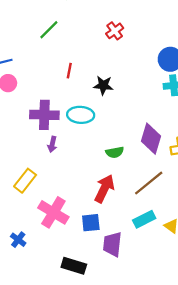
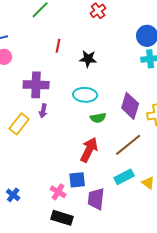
cyan ellipse: (81, 115) -> (85, 95), moved
yellow rectangle: (25, 181) -> (19, 124), moved
pink cross: (53, 212) -> (58, 192), moved, size x0.6

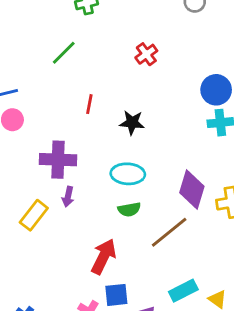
green semicircle: (98, 118) -> (129, 209), moved
brown line: (128, 145) -> (169, 232), moved
red arrow: (89, 150) -> (104, 256), moved

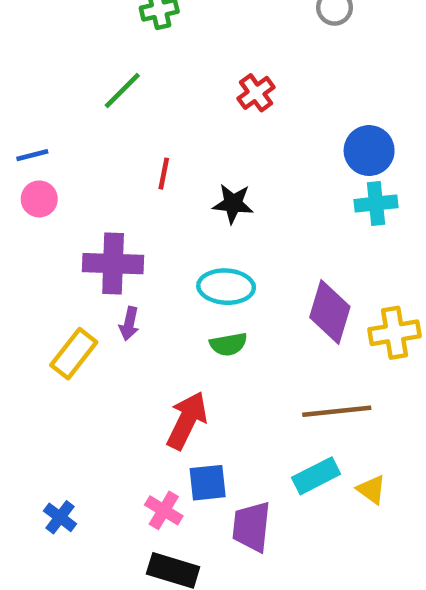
brown line: (169, 232) -> (337, 411), moved, turned 33

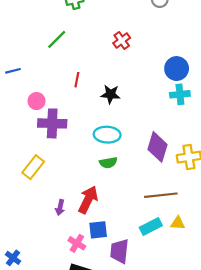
pink circle: (39, 199) -> (37, 101), moved
purple arrow: (129, 324) -> (60, 207), moved
yellow triangle: (371, 490) -> (178, 223), moved, turned -32
blue cross: (60, 517) -> (13, 258), moved

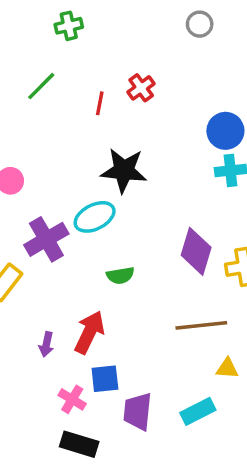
red line: (77, 80) -> (100, 103), moved
black star: (110, 94) -> (124, 170), size x1.5
purple cross: (52, 123) -> (46, 239), moved, turned -32
cyan ellipse: (107, 135) -> (95, 217), moved, turned -30
cyan rectangle: (151, 227) -> (198, 411), moved

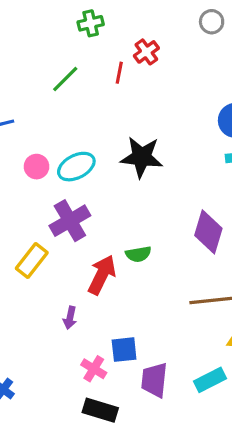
red cross: (141, 88) -> (146, 52), moved
red line: (100, 103) -> (119, 73), moved
cyan ellipse: (95, 217) -> (76, 167), moved
red arrow: (89, 332) -> (102, 275), moved

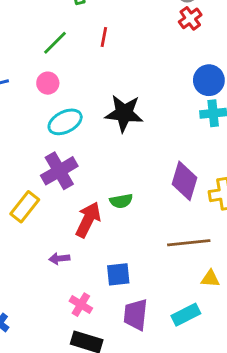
red cross: (146, 52) -> (190, 18), moved
pink circle: (37, 167) -> (48, 83), moved
purple arrow: (70, 318) -> (59, 259), turned 72
blue square: (124, 350) -> (118, 274), moved

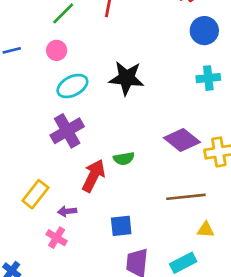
blue circle: (209, 80) -> (204, 31), moved
purple diamond: (184, 181) -> (182, 140), turned -68
yellow rectangle: (25, 207) -> (35, 194), moved
pink cross: (81, 305) -> (57, 238), moved

